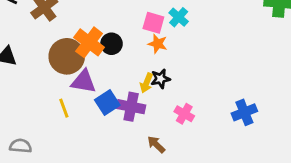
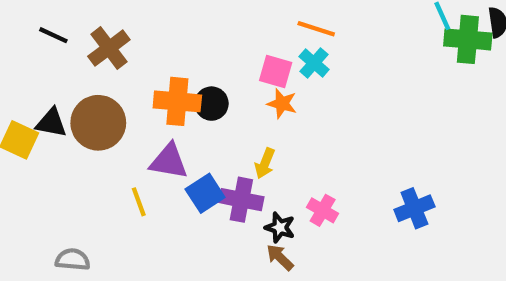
orange cross: (89, 42) -> (177, 101), turned -32
brown circle: (67, 56) -> (98, 123), moved
black star: (160, 79) -> (280, 227), moved, turned 30

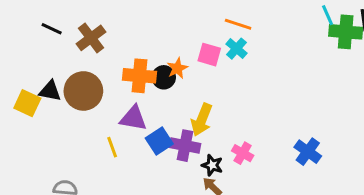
orange star: (282, 104) -> (177, 68), moved, turned 30
yellow arrow: (265, 163) -> (202, 120), size x1.5
blue cross: (414, 208) -> (308, 152), turned -32

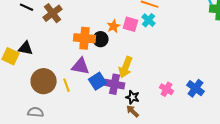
orange star: (177, 68) -> (114, 26), moved
brown circle: (83, 91) -> (44, 81), moved
pink cross: (243, 153) -> (167, 89), moved

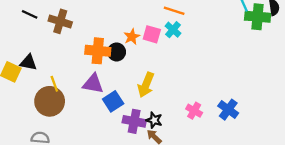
brown cross: (53, 13) -> (60, 21), turned -36
purple cross: (115, 84) -> (134, 121), moved
yellow line: (67, 85) -> (54, 84), moved

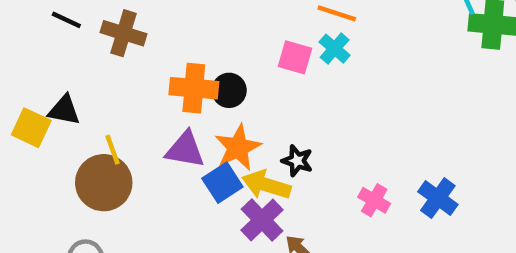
orange star: (132, 37) -> (238, 147), moved, size x1.5
yellow arrow: (146, 85) -> (266, 185), moved, turned 85
black star: (154, 120) -> (297, 161), moved
purple cross: (134, 121) -> (262, 220), turned 35

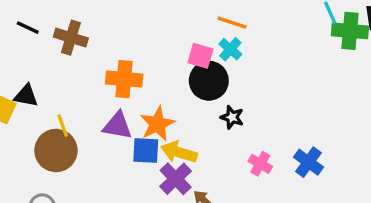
black circle: (229, 90) -> (209, 81), moved, size x1.5
black star: (297, 161) -> (232, 117), moved
blue square: (222, 183) -> (146, 151), turned 36

